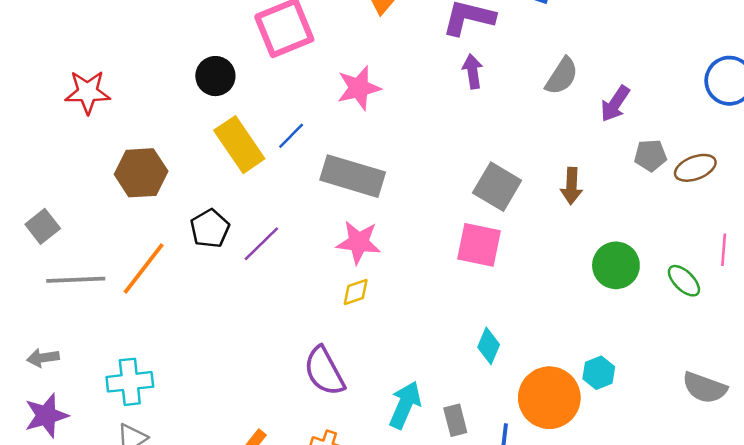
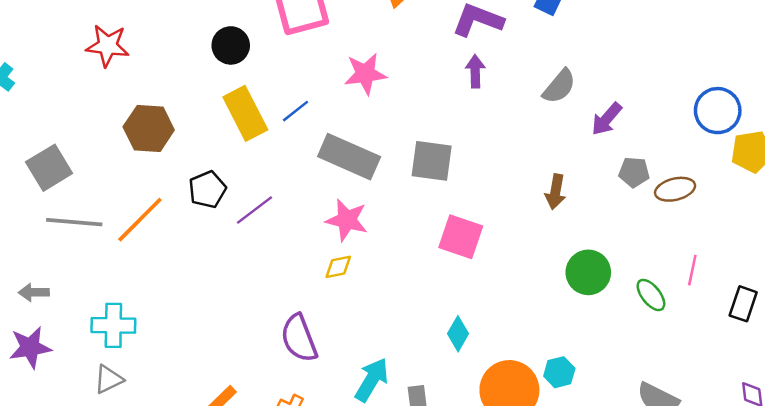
gray square: (497, 187) -> (432, 161), moved, turned -30
gray square: (43, 226) -> (49, 168), size x1.4

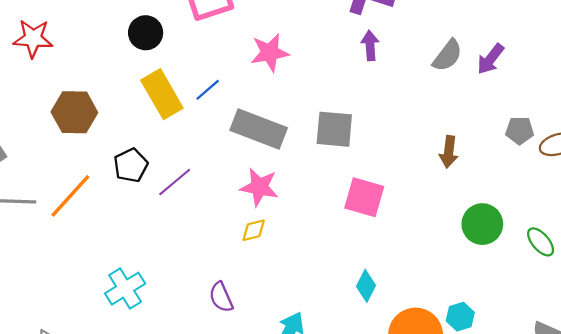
purple arrow: (607, 119) -> (491, 59), moved
cyan cross: (113, 325) -> (125, 289), moved, turned -30
purple semicircle: (299, 338) -> (221, 297), size x0.7

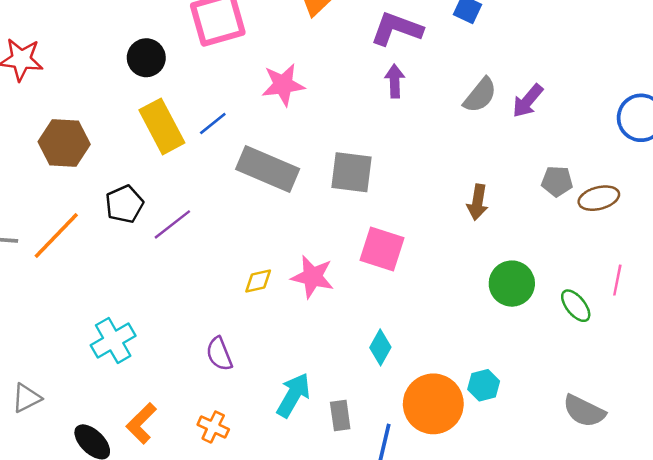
pink star: (259, 187) -> (313, 277), moved

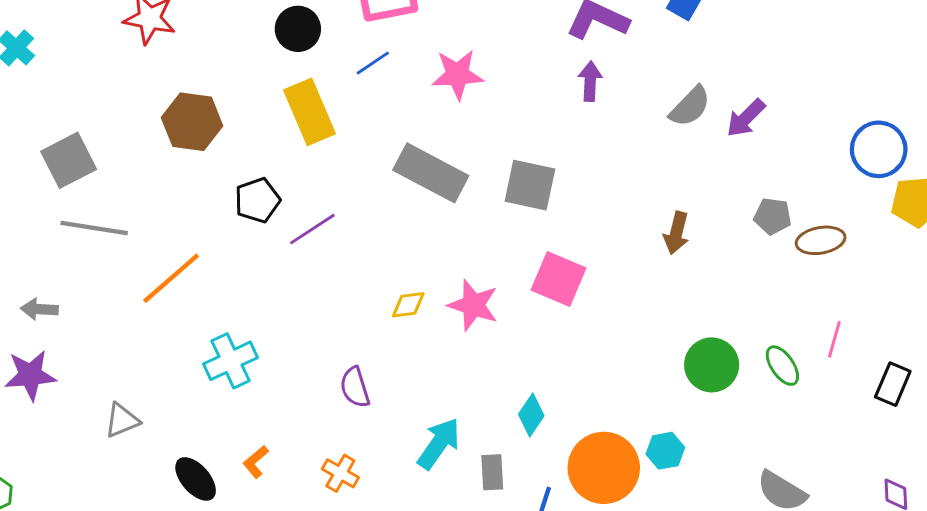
blue line: (213, 124) -> (373, 63), moved
orange line: (56, 236) -> (171, 278), moved
green circle: (512, 284) -> (712, 365), moved
cyan diamond: (380, 347) -> (531, 415), moved
orange L-shape: (141, 423) -> (256, 462), size x0.7

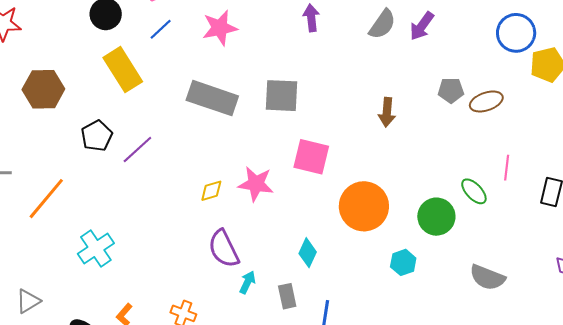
green circle: (712, 365) -> (436, 217), moved
purple semicircle: (355, 387) -> (224, 249), moved, size x1.4
cyan arrow: (439, 444) -> (247, 282), size x0.6
orange circle: (604, 468) -> (364, 206), moved

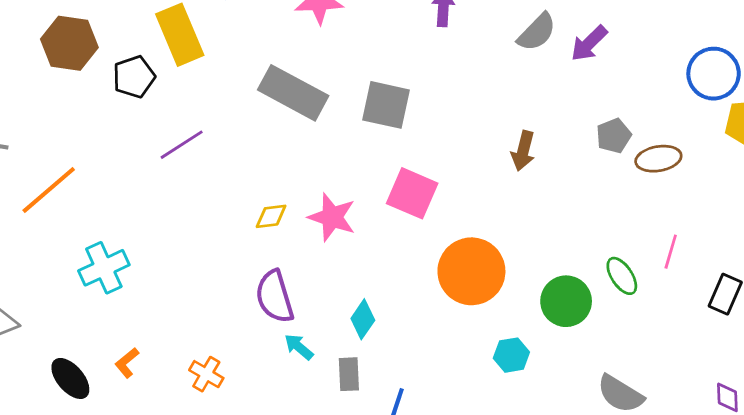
gray pentagon: (451, 90) -> (614, 136), turned -30
black pentagon: (97, 136) -> (134, 77), moved
cyan diamond: (308, 253) -> (363, 319), moved
cyan arrow: (247, 282) -> (299, 347), turned -85

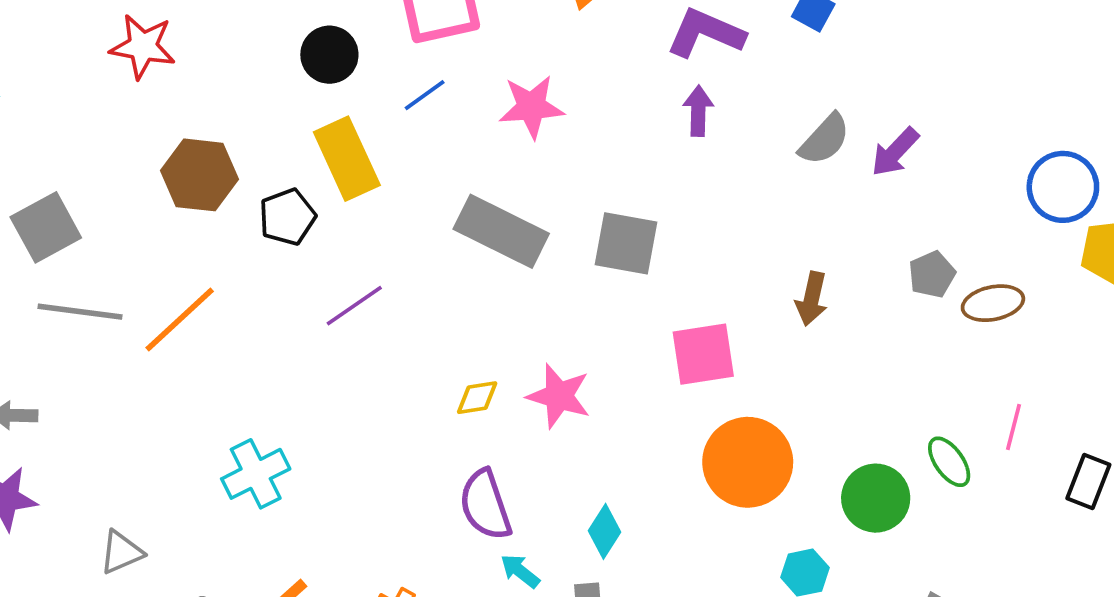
orange line: (49, 190) -> (180, 320), moved
pink square: (412, 193) -> (703, 354), moved, turned -30

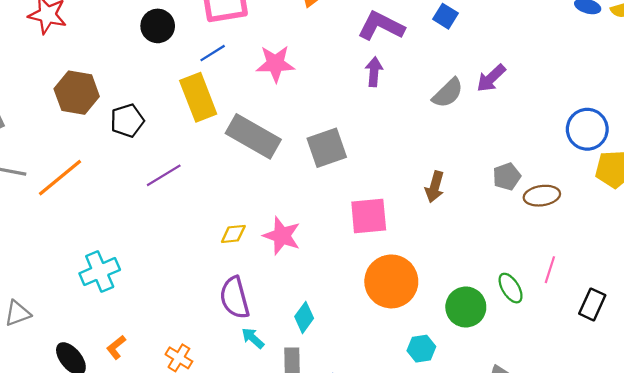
purple arrow: (895, 152) -> (491, 78), moved
yellow rectangle: (347, 159) -> (198, 97), moved
gray square: (626, 243) -> (327, 148), turned -33

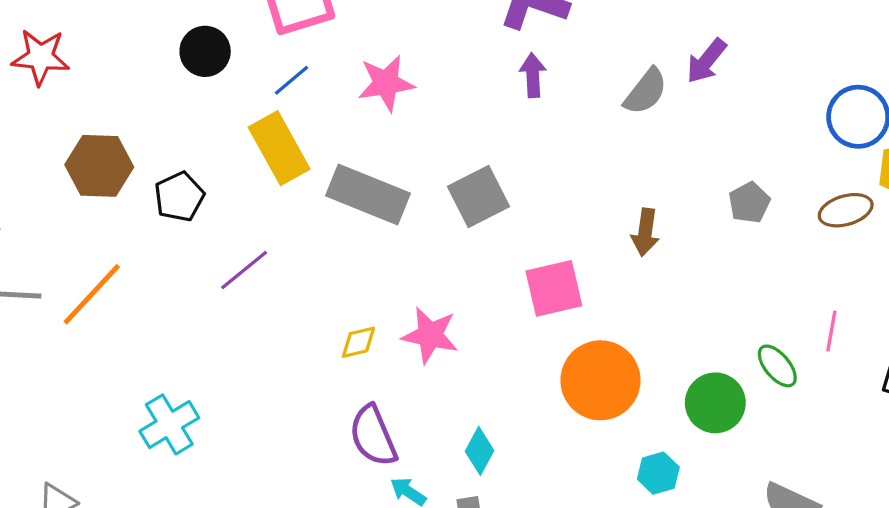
brown ellipse: (542, 196) -> (846, 210), moved

